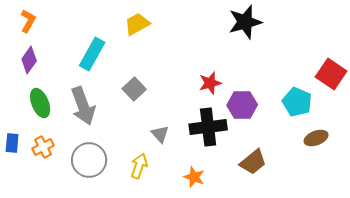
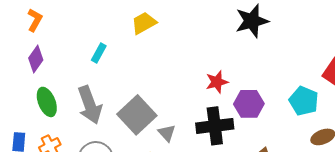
cyan rectangle: (92, 54) -> (99, 53), size x0.6
gray square: (134, 89) -> (137, 115), moved, size x1.6

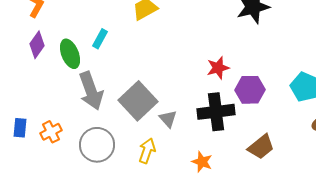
green ellipse: (47, 102) -> (70, 54), moved

